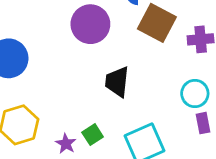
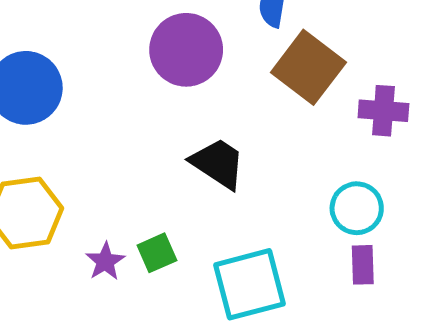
black trapezoid: (117, 82) -> (218, 163), turned 108

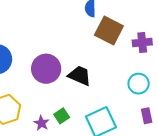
purple circle: (186, 50) -> (46, 69), moved
purple rectangle: (363, 265) -> (147, 116), moved

